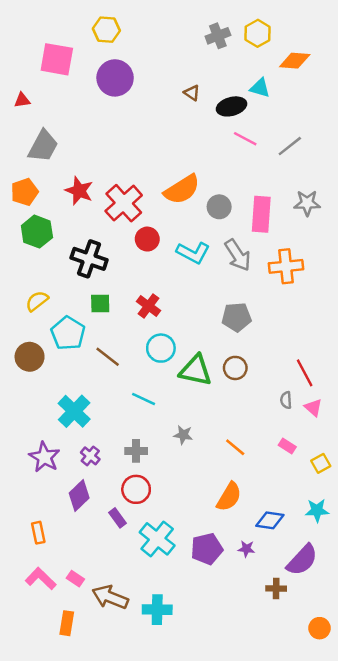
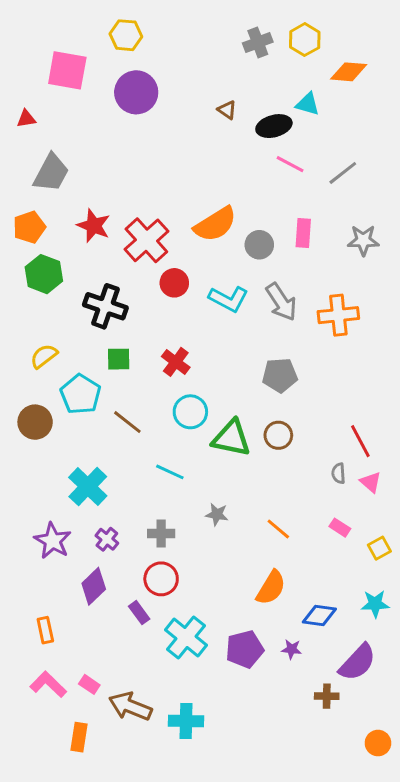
pink rectangle: (261, 214) -> (303, 233), moved, size x0.7

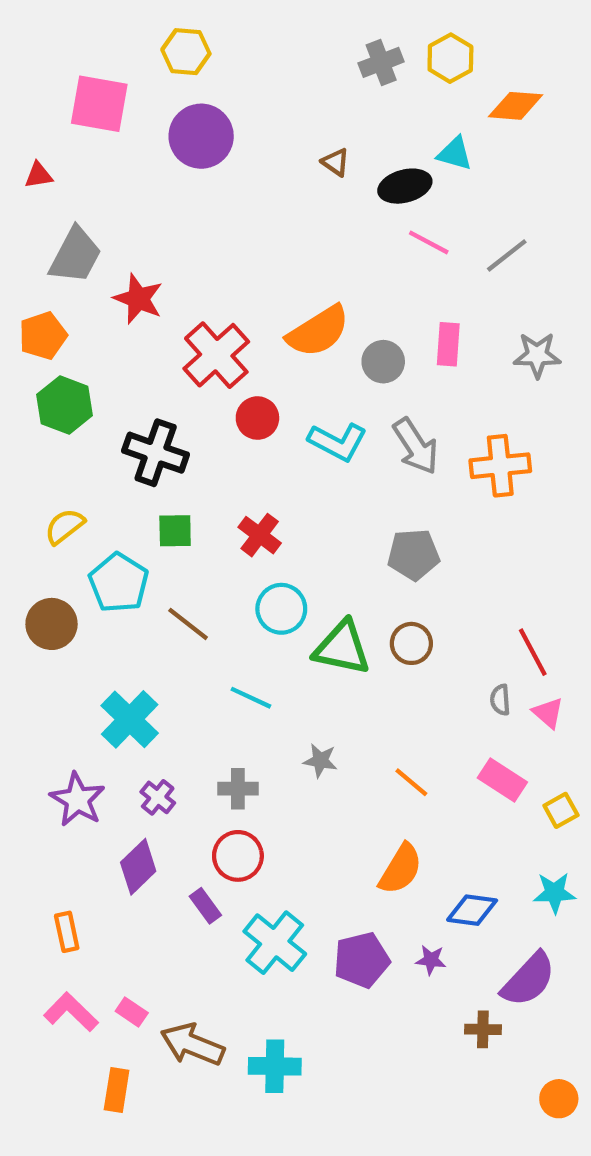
red star: (94, 226) -> (138, 299), moved
pink rectangle: (340, 528) -> (502, 780), size x1.5

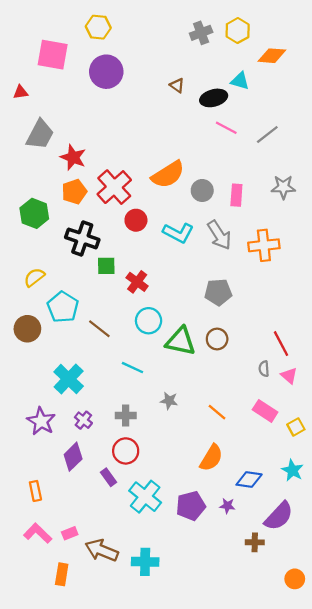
orange pentagon: (43, 336) -> (74, 192), moved
pink rectangle: (448, 344) -> (236, 195), moved
green square: (175, 531) -> (106, 266), moved
cyan star: (554, 893) -> (292, 470), turned 30
pink rectangle: (132, 1012) -> (70, 533), turned -56

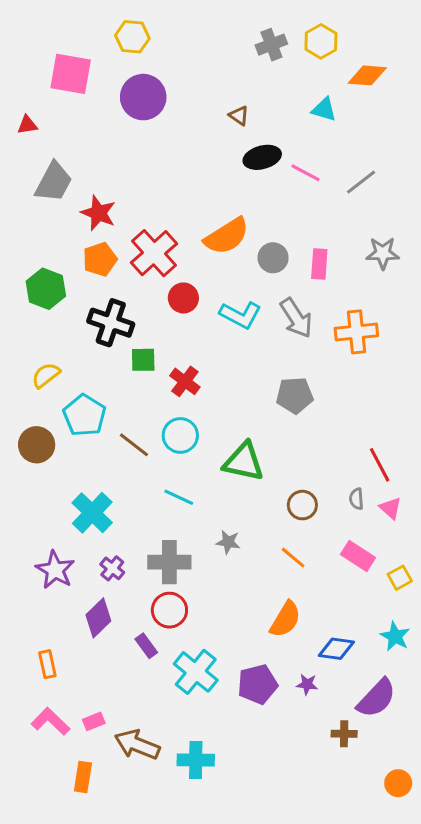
black ellipse: (214, 98) -> (262, 157), moved
cyan circle: (149, 321) -> (180, 435), moved
brown circle: (217, 339) -> (302, 505), moved
gray cross: (126, 416) -> (169, 562), size x1.5

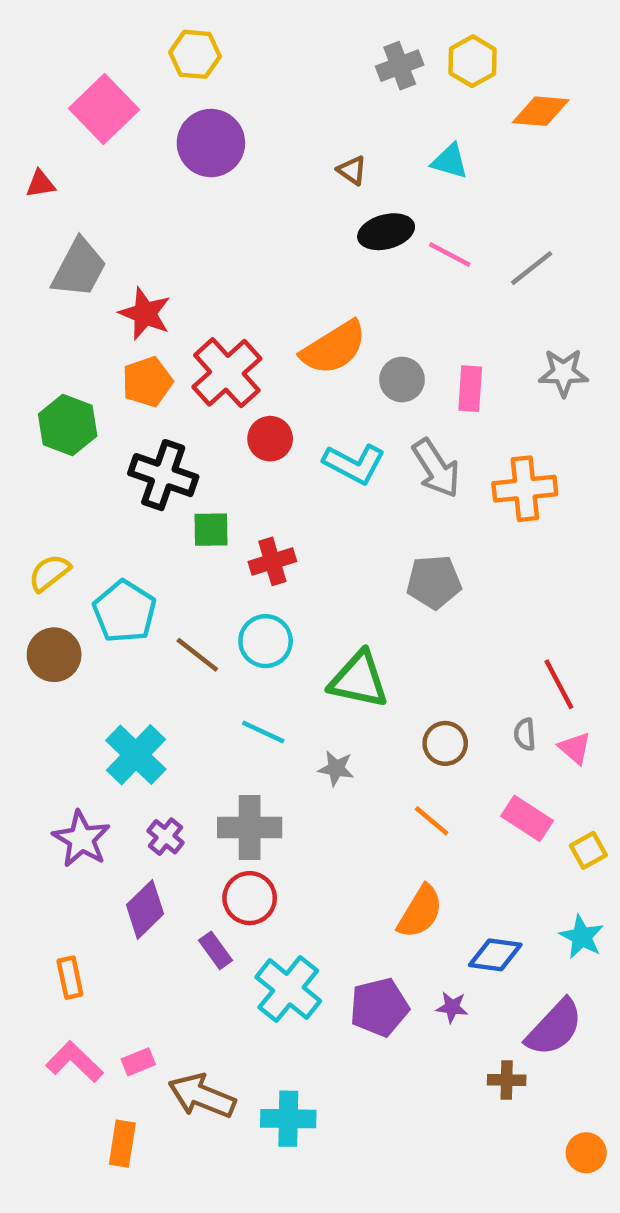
pink square: (71, 74) -> (104, 109), turned 36
cyan triangle: (324, 109) -> (450, 161), moved
yellow semicircle: (46, 375) -> (49, 573), moved
red cross: (185, 381) -> (272, 561), turned 36
gray star: (228, 542) -> (336, 768), moved

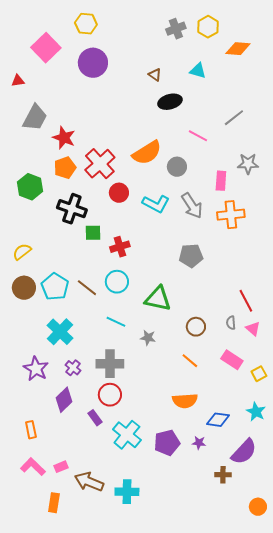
pink line: (450, 254) -> (198, 136), moved
pink rectangle: (470, 389) -> (221, 181), moved
cyan pentagon: (125, 612) -> (55, 287), moved
orange semicircle: (420, 912) -> (185, 401), turned 55

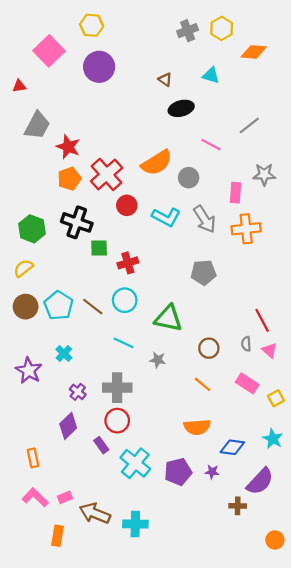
green hexagon: (30, 187) -> (32, 229), moved
cyan cross: (60, 332) -> (64, 353), size x0.6
purple star: (36, 369) -> (29, 371), moved

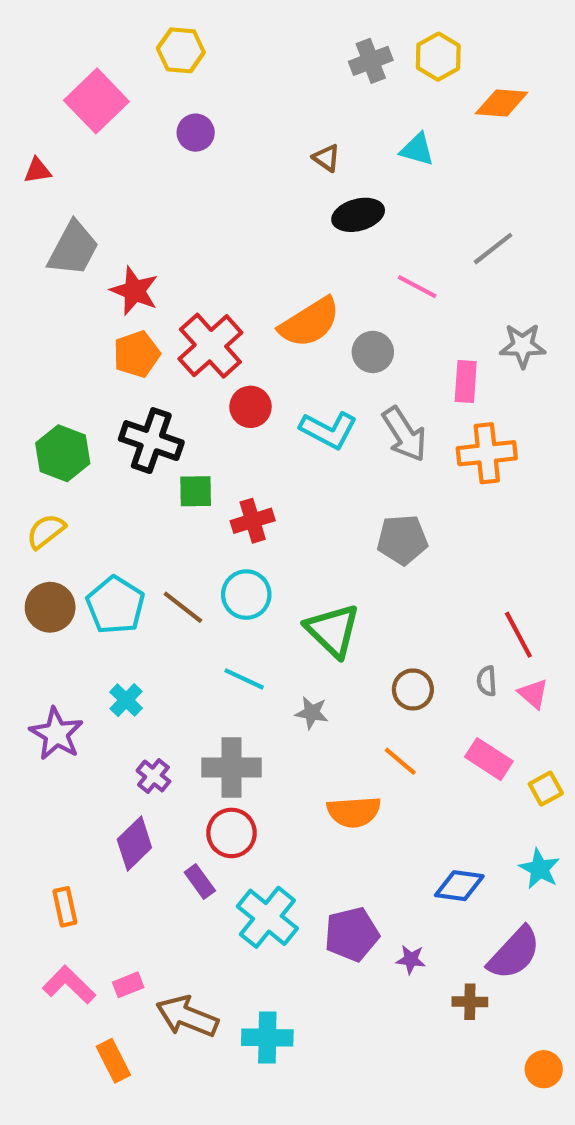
purple circle: (99, 67) -> (196, 133), size x0.6
green triangle: (168, 318) -> (333, 630), turned 32
orange semicircle: (197, 427) -> (354, 812), moved
purple star: (212, 472) -> (411, 960), moved
orange rectangle: (58, 536) -> (113, 1061), turned -36

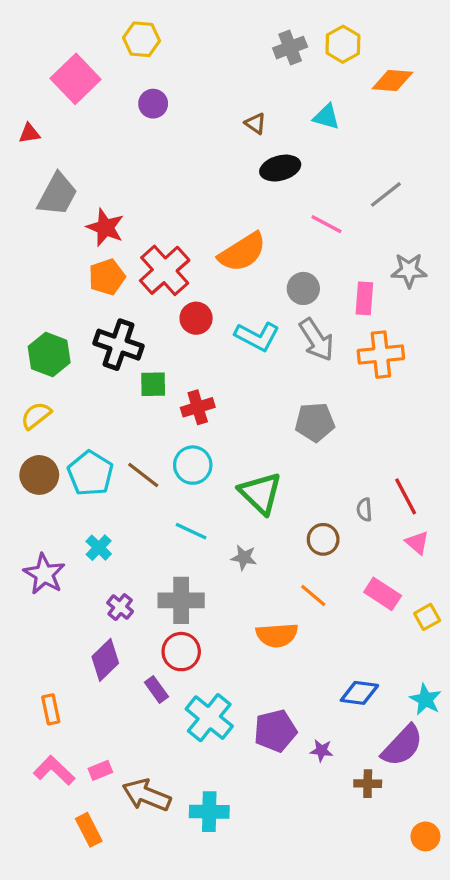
gray circle: (373, 352) -> (303, 288), moved
gray semicircle: (487, 681) -> (364, 510), moved
cyan star: (539, 869) -> (425, 699), moved

